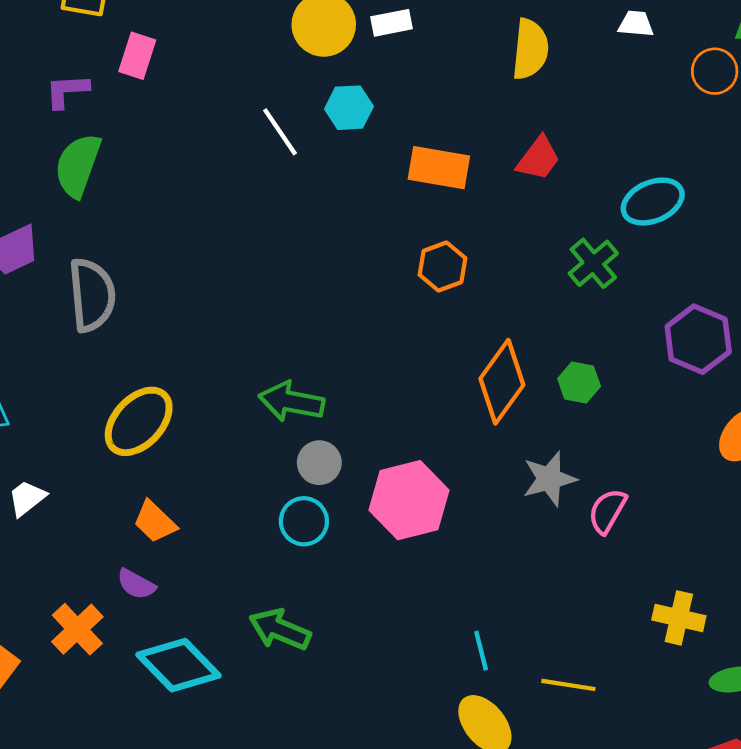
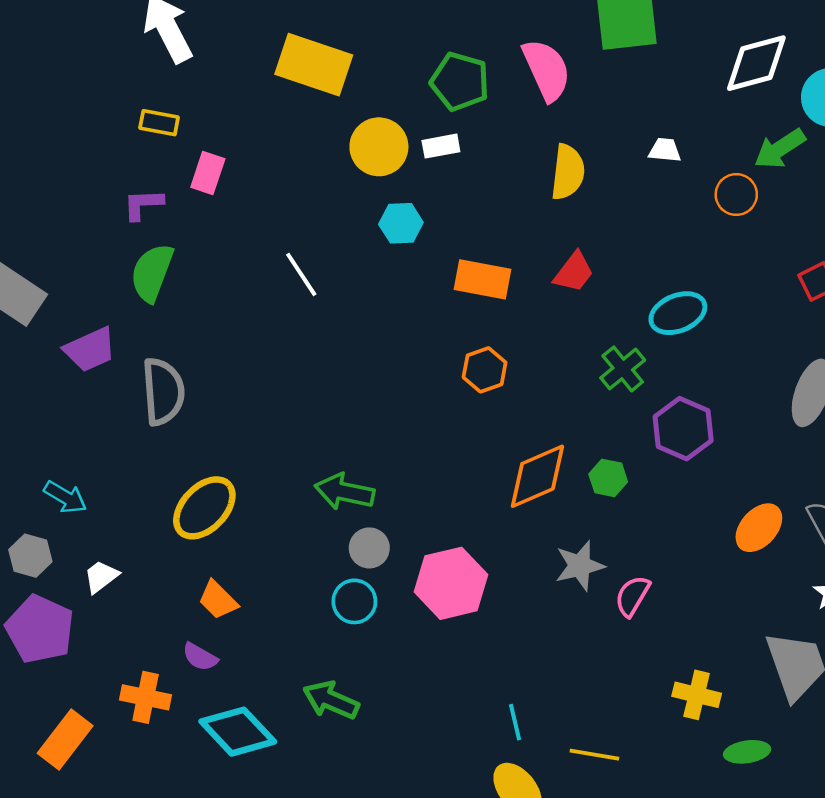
white line: (280, 132) -> (301, 274), moved
purple hexagon: (698, 339) -> (683, 429), moved
orange diamond: (502, 382) -> (537, 476), turned 30
orange cross: (77, 629) -> (146, 697), turned -36

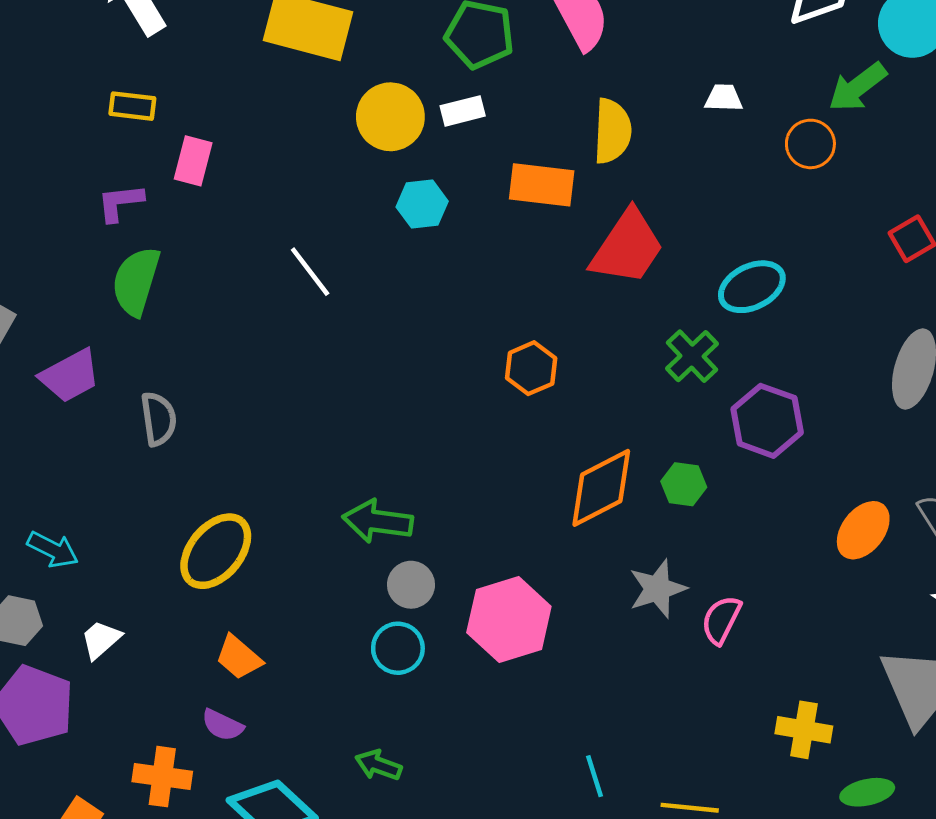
red trapezoid: (574, 272) -> (627, 247), size x1.6
orange rectangle: (482, 279) -> (542, 185), moved
gray semicircle: (163, 391) -> (158, 419), size x0.7
green arrow: (331, 700) -> (378, 765), size x0.7

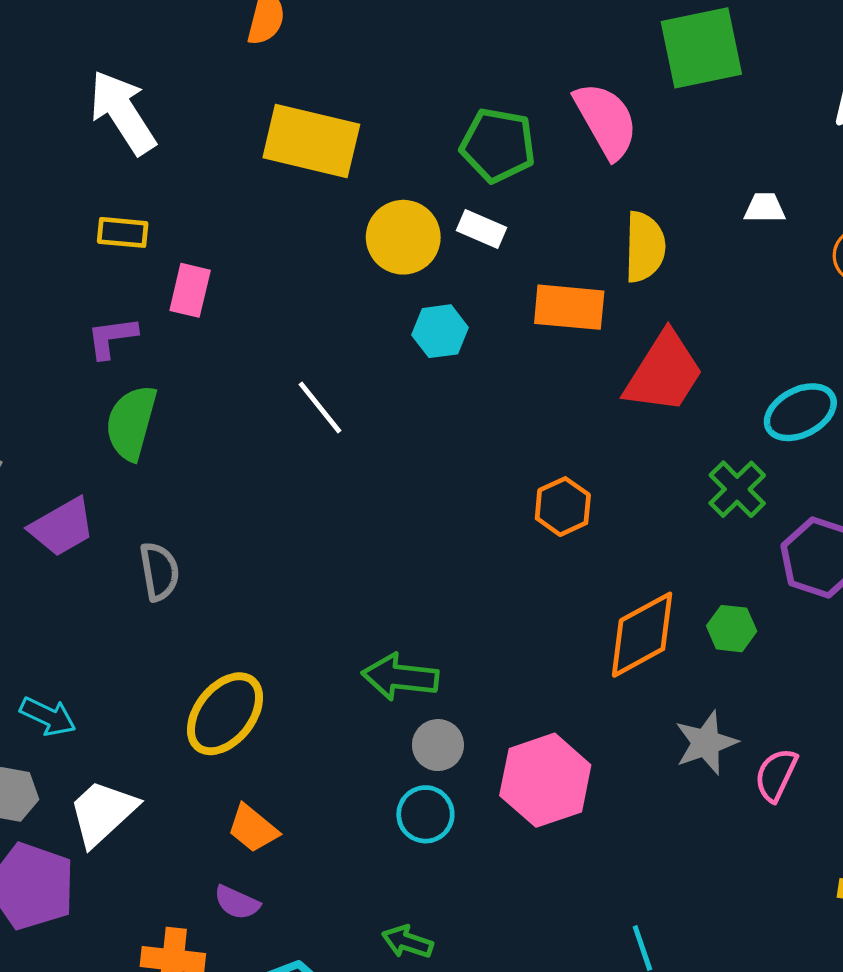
white rectangle: (463, 111) -> (481, 229), turned 39
white trapezoid: (101, 639) -> (103, 813), size x1.6

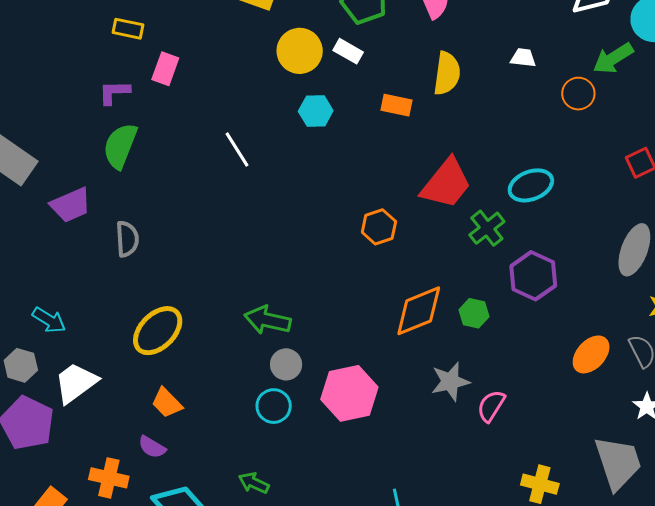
orange rectangle: (569, 307) -> (397, 105), size x0.7
red trapezoid: (664, 373) -> (446, 184), moved

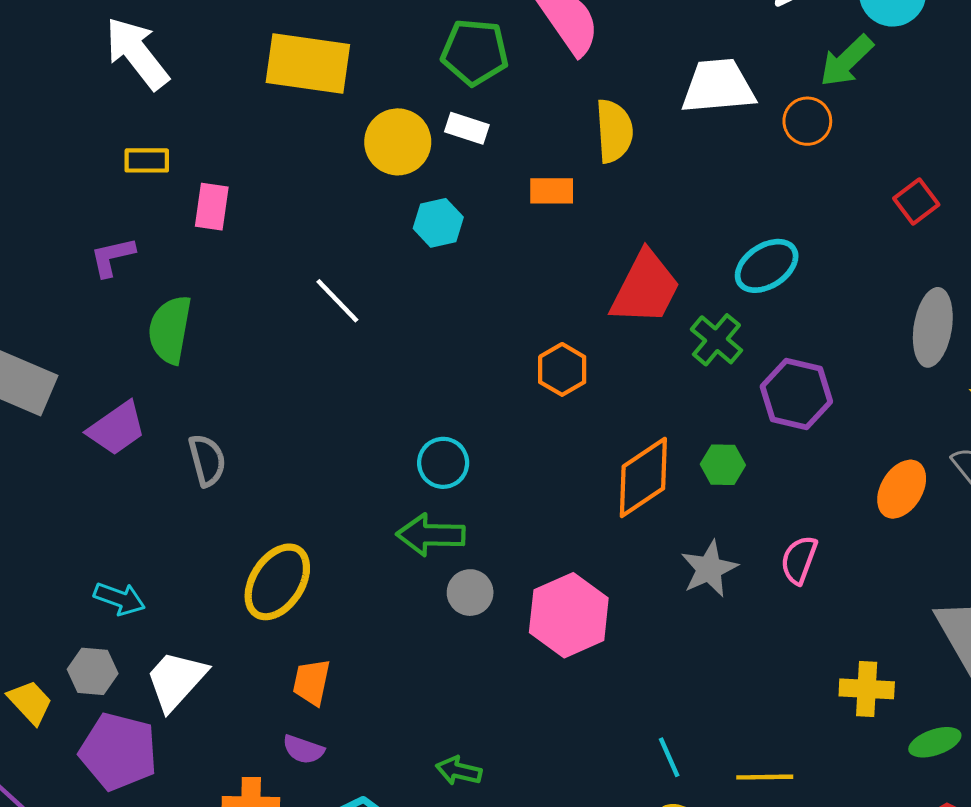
white trapezoid: (523, 58) -> (718, 86), size x2.0
purple L-shape: (114, 92) -> (112, 257), moved
orange trapezoid: (167, 403) -> (312, 682), turned 68
cyan circle: (274, 406) -> (443, 463), moved
pink semicircle: (491, 406) -> (799, 560), moved

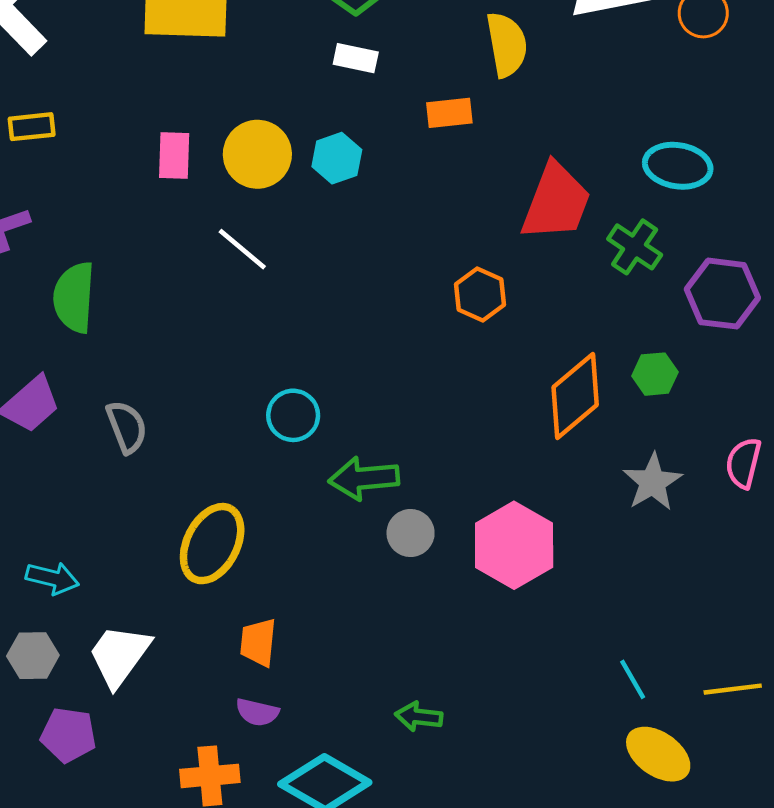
yellow circle: (398, 142) -> (257, 154), moved
pink rectangle: (212, 207) -> (174, 155), moved
cyan ellipse: (767, 266) -> (678, 166), turned 48
cyan circle: (443, 463) -> (293, 415), moved
purple pentagon: (118, 752) -> (68, 735), size x0.7

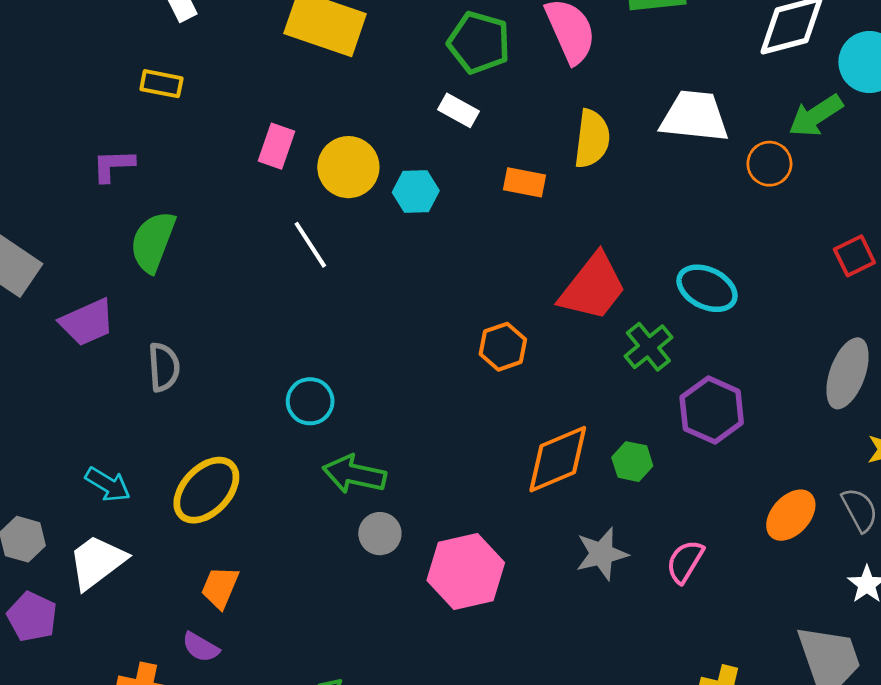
cyan arrow: (52, 578) -> (108, 484), moved

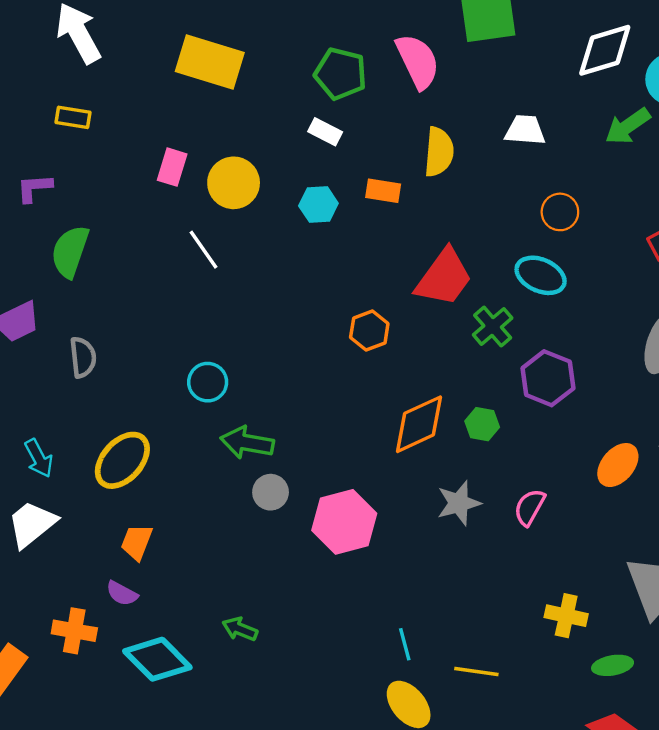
white trapezoid: (694, 116) -> (525, 130), size x0.7
orange circle: (769, 164) -> (560, 212), moved
cyan hexagon: (416, 192) -> (318, 205), moved
cyan arrow: (108, 484) -> (39, 458), turned 33

